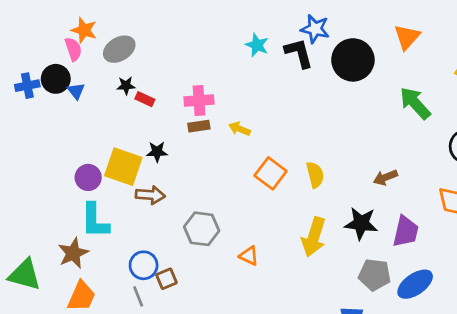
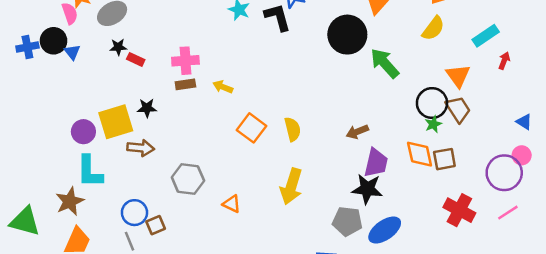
black circle: (353, 60) -> (347, 35), moved
yellow square: (123, 167) -> (116, 122), turned -36
black star: (361, 223) -> (367, 189), moved
purple trapezoid: (406, 231) -> (376, 163), moved

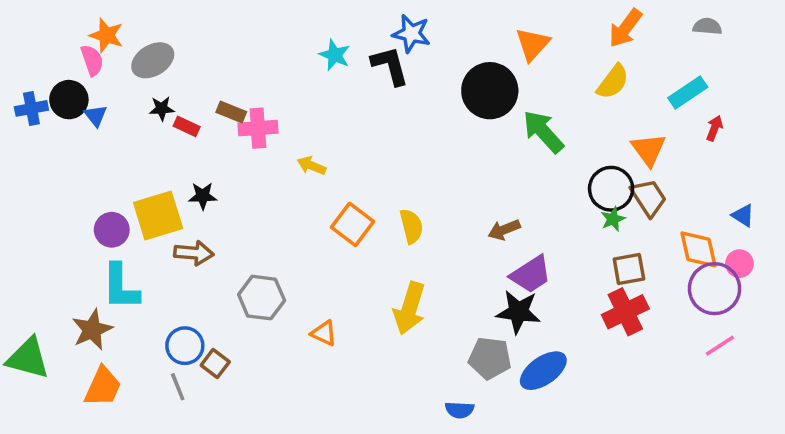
brown rectangle: (185, 84) -> (231, 112), moved, turned 30
orange diamond: (420, 154) -> (698, 249), moved
purple trapezoid: (376, 163) -> (531, 274), turned 44
red cross: (459, 210) -> (625, 312), moved, turned 36
brown square: (156, 225) -> (215, 364), turned -30

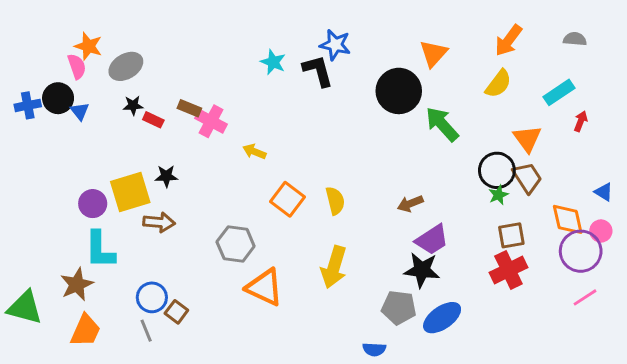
pink cross: (258, 128) -> (211, 121), turned 32
gray hexagon: (262, 298) -> (236, 244), moved
orange triangle: (324, 333) -> (264, 287), size x1.8

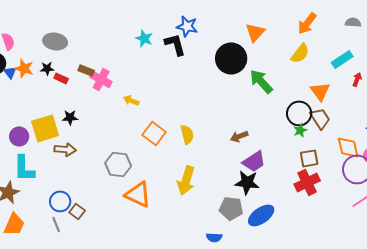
orange star: (88, 46) -> (24, 68), moved
gray ellipse: (126, 66) -> (55, 41), moved, turned 40

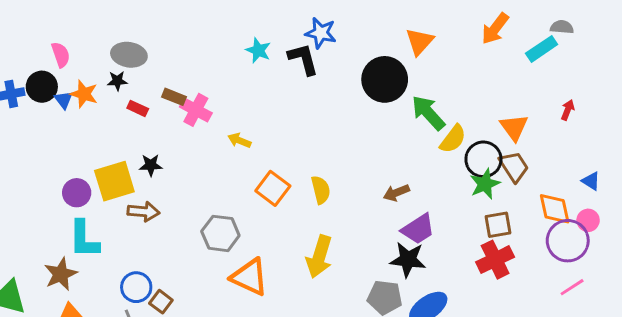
yellow semicircle: (300, 53) -> (453, 139), moved
cyan rectangle: (342, 59) -> (542, 49), moved
black star: (47, 68) -> (117, 81), moved
green star: (300, 130) -> (485, 184), size x1.5

